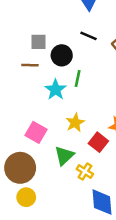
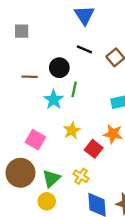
gray square: (38, 42) -> (22, 31), moved
green triangle: (64, 156) -> (51, 178), moved
yellow circle: (26, 197) -> (47, 201), moved

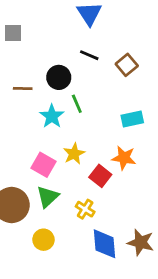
green line: (74, 89) -> (77, 104), turned -35
pink square: (35, 140) -> (43, 165), moved
green triangle: (51, 178) -> (48, 197), moved

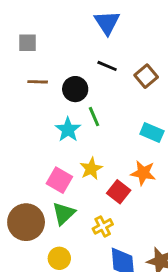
brown line: (23, 88) -> (38, 82), moved
cyan rectangle: (132, 119) -> (152, 132), turned 35
yellow cross: (85, 209) -> (103, 226), turned 30

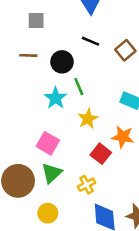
gray square: (27, 43) -> (36, 20), moved
yellow star: (91, 169) -> (88, 119), moved

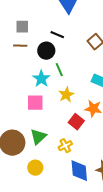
gray square: (36, 20) -> (22, 27), moved
black line: (90, 41) -> (57, 35), moved
pink square: (48, 143) -> (35, 103), moved, turned -30

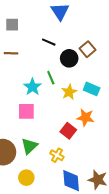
gray square: (22, 27) -> (12, 25), moved
black circle: (46, 51) -> (69, 58), moved
yellow star: (66, 95) -> (69, 92), moved
yellow cross: (65, 146) -> (57, 155), turned -32

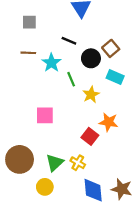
cyan star: (32, 87) -> (51, 63), moved
cyan rectangle: (92, 89) -> (115, 77), moved
green triangle: (29, 146) -> (55, 163), moved

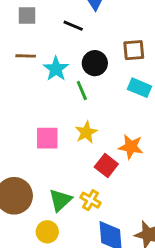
black line: (69, 41) -> (73, 26), moved
brown square: (111, 48) -> (134, 50), turned 35
black circle: (91, 58) -> (95, 63), moved
yellow star: (91, 95) -> (86, 132), moved

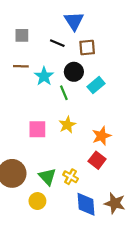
brown square: (134, 50) -> (87, 47), moved
cyan rectangle: (140, 88) -> (96, 85), moved, turned -63
orange star: (131, 147) -> (101, 136), turned -30
red square: (106, 165) -> (97, 160), moved
green triangle: (60, 200) -> (47, 177), turned -30

